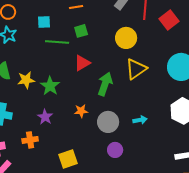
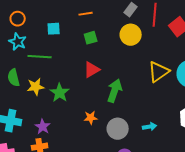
yellow circle: (126, 38) -> (131, 35), moved
green line: (57, 42) -> (40, 57), moved
yellow triangle: (136, 69) -> (159, 72), moved
purple star: (45, 117) -> (43, 127), moved

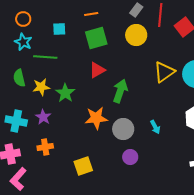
green square: (91, 38) -> (96, 38), size x1.6
orange star: (91, 118) -> (96, 118), size x1.6
purple star: (43, 127) -> (43, 117), moved
cyan arrow: (150, 127) -> (155, 127), turned 72

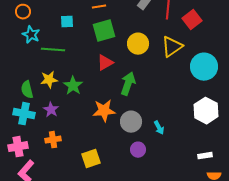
orange circle: (23, 19) -> (23, 12), moved
yellow circle: (136, 35) -> (138, 44), moved
yellow triangle: (164, 72) -> (172, 47), moved
green semicircle: (19, 78) -> (27, 90), moved
cyan arrow: (155, 127) -> (159, 128), moved

